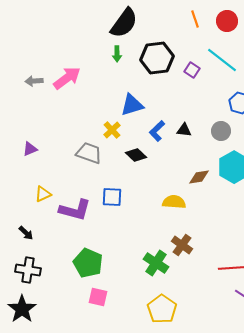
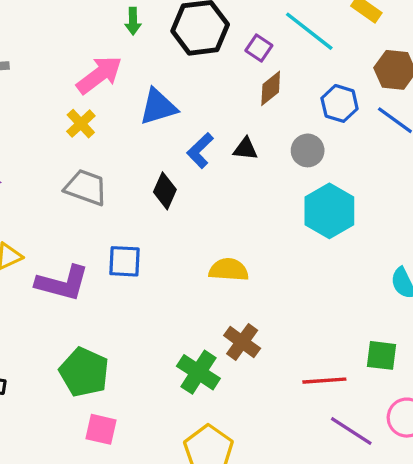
pink arrow: (67, 78) -> (99, 75), moved
yellow cross: (112, 130) -> (81, 124), moved
black diamond: (136, 155) -> (165, 191), turned 70
brown diamond: (199, 177) -> (271, 88), moved, turned -30

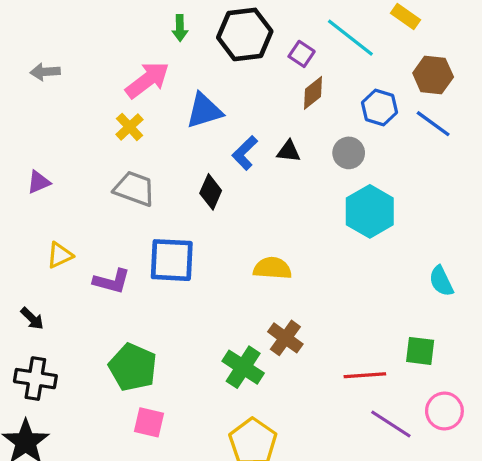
blue square: (125, 261) -> (172, 260), size x1.4
purple L-shape: (62, 283) -> (112, 281), size x0.7

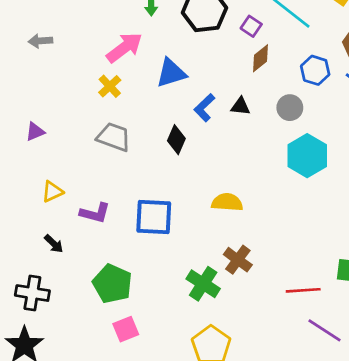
blue square: (172, 260) -> (154, 217), moved
black arrow: (32, 318) -> (54, 244), moved
pink square: (149, 422) -> (126, 329), turned -35

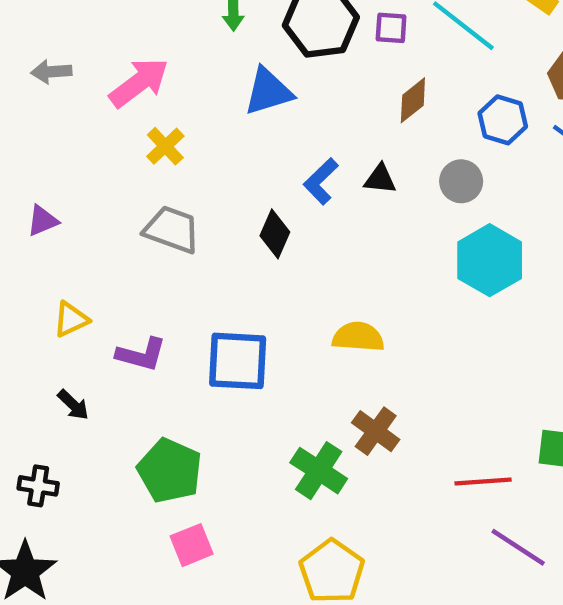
purple square: (251, 26) -> (391, 28), moved, turned -30
pink arrow: (124, 48) -> (139, 83), moved
blue triangle: (171, 73) -> (268, 91), moved
black cross: (32, 293) -> (38, 486), size x0.7

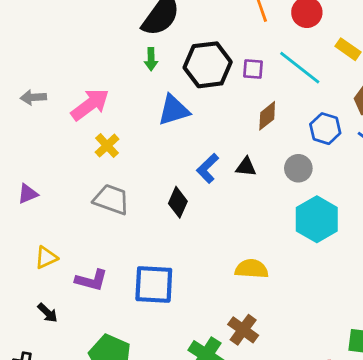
yellow semicircle: (358, 337) -> (252, 269), moved

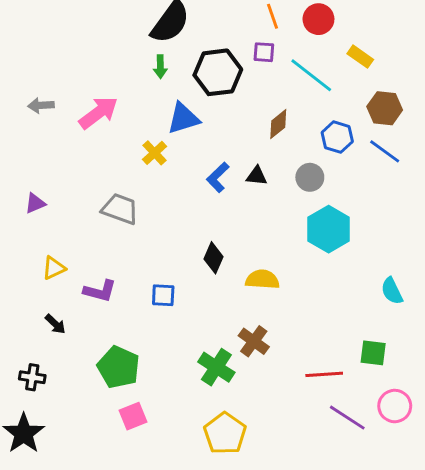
purple square: (253, 69) -> (264, 52), moved
yellow cross: (107, 146) -> (155, 153), moved
black diamond: (178, 202) -> (213, 258), moved
blue square: (154, 284) -> (163, 295), size x0.6

